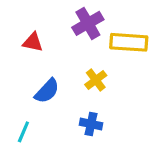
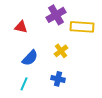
cyan line: (23, 132) -> (24, 84), moved

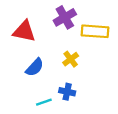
red triangle: (21, 27) -> (24, 31), size x1.5
cyan line: (24, 84) -> (44, 102), moved, turned 48

